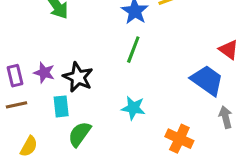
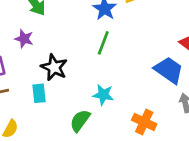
purple star: (44, 73) -> (24, 39), moved
green semicircle: (80, 134) -> (80, 121), moved

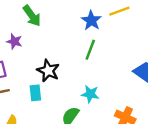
purple star: (24, 39) -> (14, 42), moved

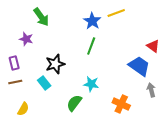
black star: (48, 71) -> (55, 64), turned 30
cyan rectangle: (35, 93) -> (44, 83), turned -32

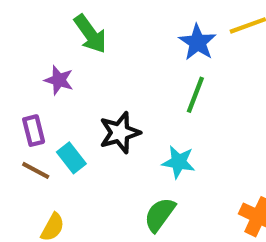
brown line: (15, 82) -> (36, 170), turned 40
cyan rectangle: (44, 83) -> (71, 158), moved
cyan star: (91, 84) -> (179, 162), moved

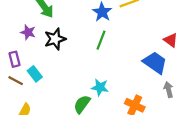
black star: (120, 133) -> (55, 39), moved
cyan star: (179, 162) -> (100, 87), moved

